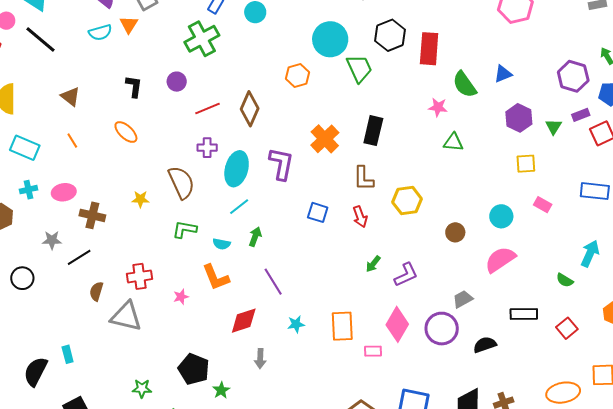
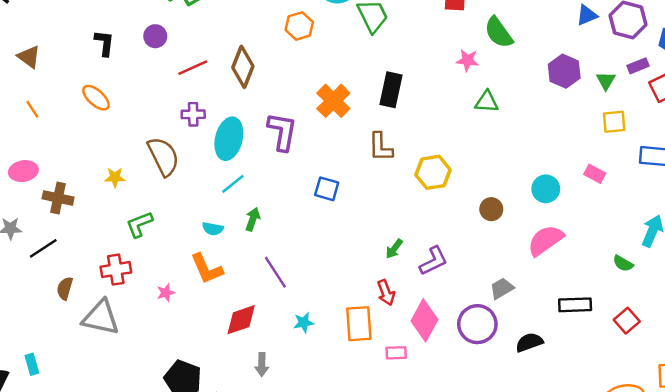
blue triangle: (503, 74) -> (587, 15), moved
yellow square: (526, 164) -> (614, 122), moved
red arrow: (360, 217) -> (386, 293), moved
green L-shape: (184, 229) -> (139, 224), moved, turned -30

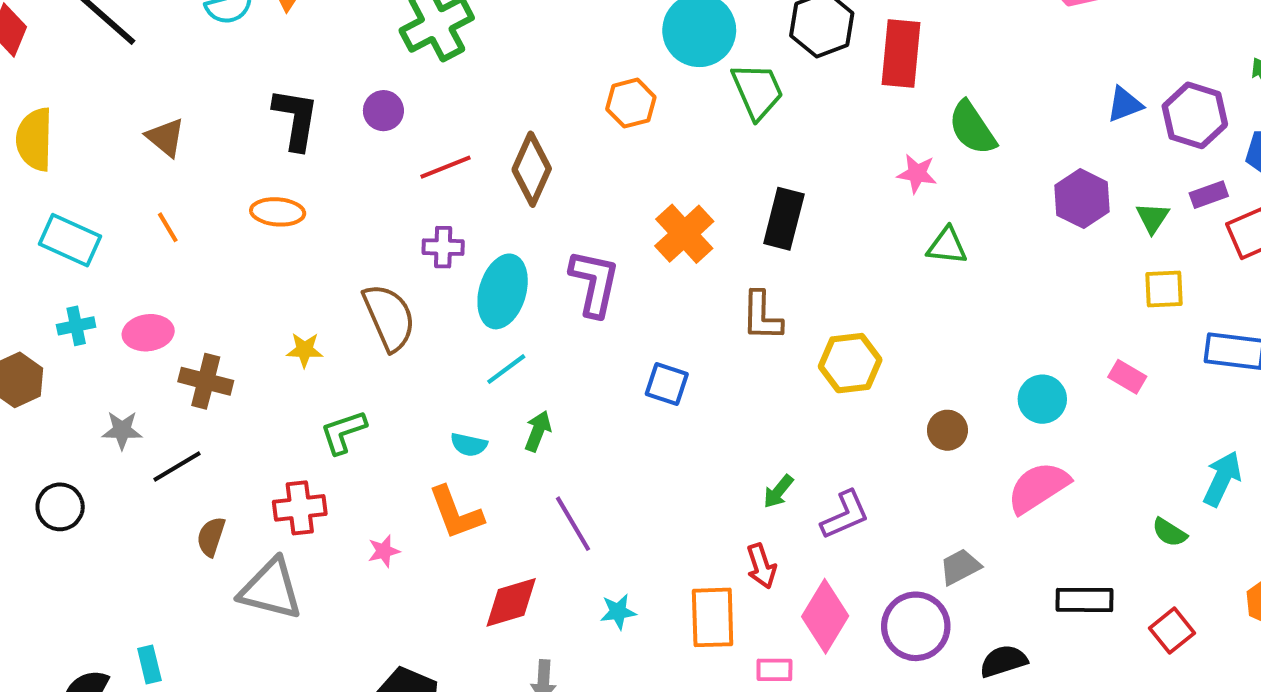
black L-shape: (104, 43) -> (296, 119), size x1.4
orange ellipse: (96, 98) -> (278, 212), turned -40

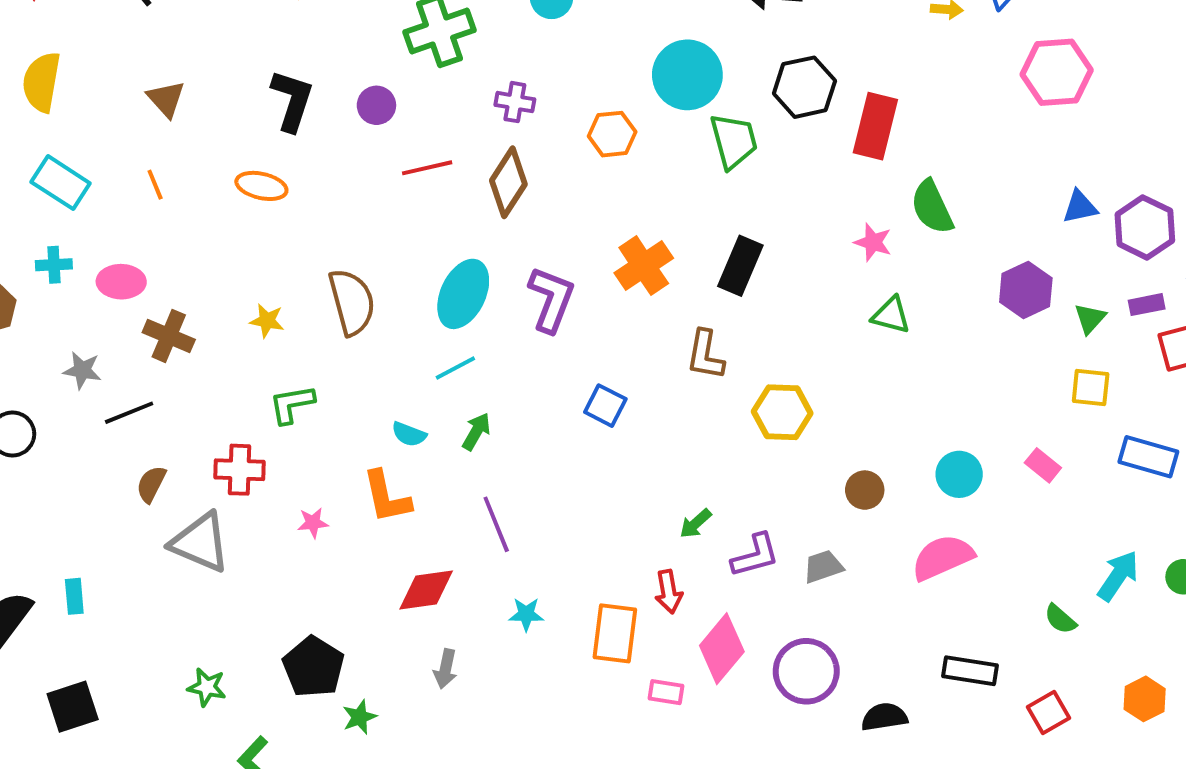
purple cross: (443, 247) -> (515, 102), moved
gray trapezoid: (960, 567) -> (823, 567), moved

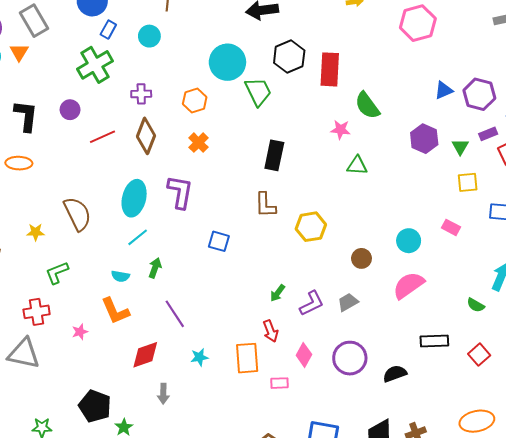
orange cross: (644, 266) -> (198, 143), moved, size x0.7
pink diamond: (722, 649) -> (304, 355), size x0.7

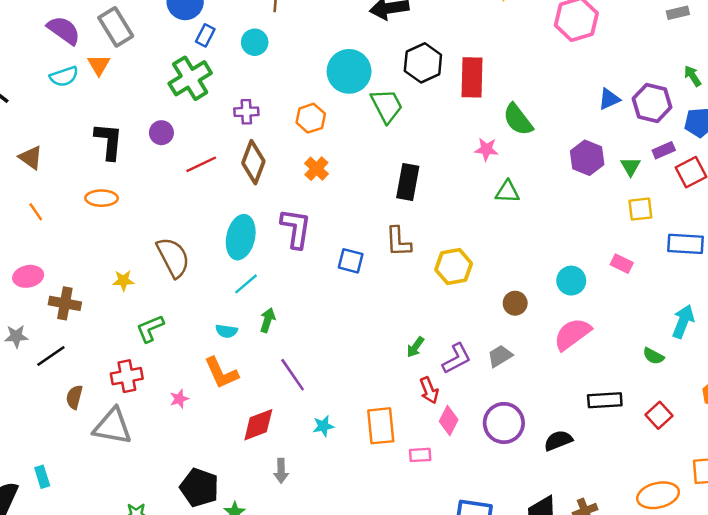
blue square: (219, 241) -> (351, 261), moved
red arrow: (271, 331) -> (429, 390), moved

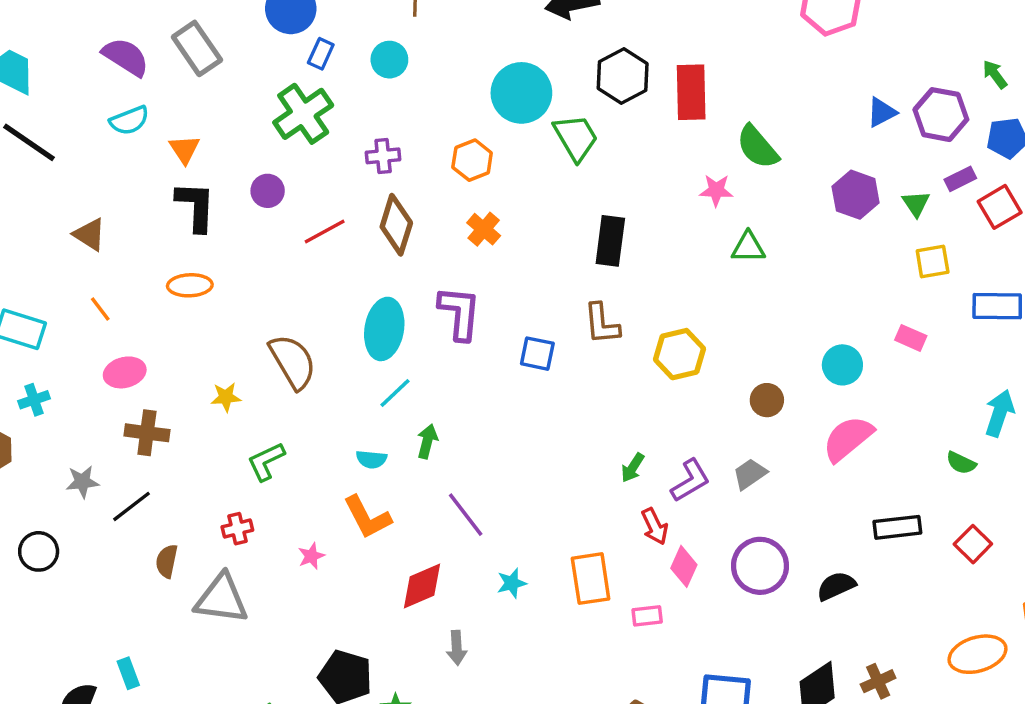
orange triangle: (99, 65) -> (184, 149), moved
pink ellipse: (28, 276) -> (125, 372), moved
red cross: (127, 376) -> (237, 529), size x0.7

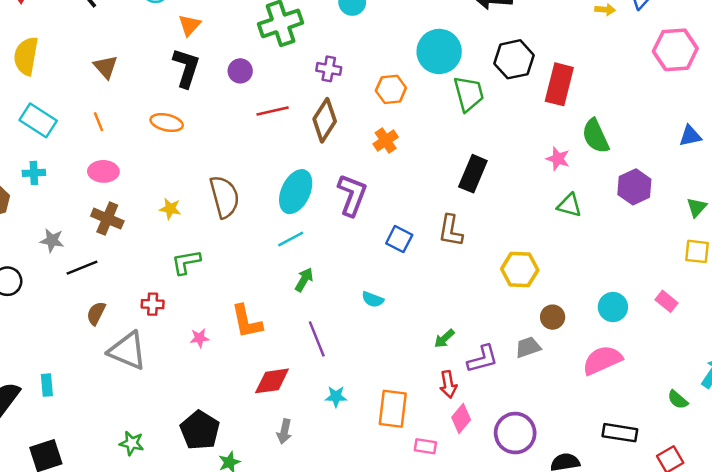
purple hexagon: (856, 195) -> (634, 187), moved
yellow hexagon: (680, 354) -> (520, 269), moved
cyan semicircle: (371, 459) -> (373, 299), moved
gray trapezoid: (750, 474) -> (528, 347), moved

